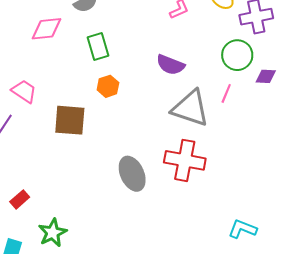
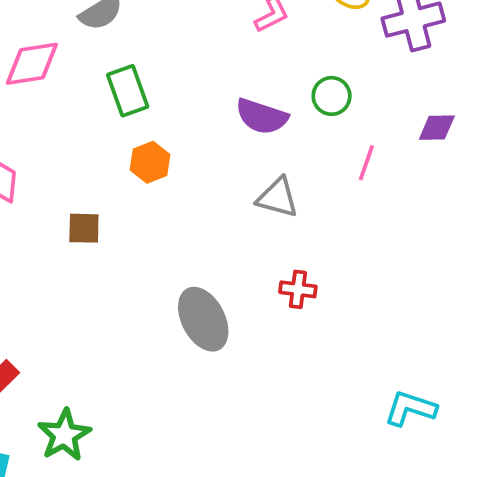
green circle: (237, 55) -> (332, 96), moved, size x0.7
gray triangle: (191, 108) -> (278, 198), moved, size x0.6
brown square: (70, 120) -> (84, 228), size x0.6
red cross: (185, 160) -> (298, 289), size x0.5

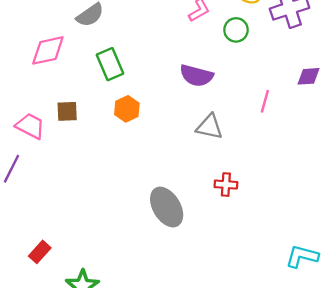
green circle: (332, 96) -> (236, 30), moved
brown square: (84, 228) -> (67, 111), moved

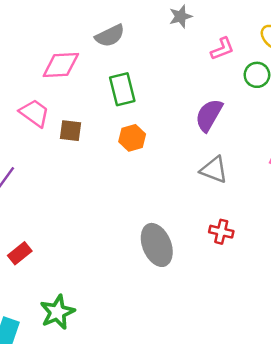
purple semicircle: (196, 76) -> (209, 115), turned 96
pink trapezoid: (30, 126) -> (34, 113), moved
red rectangle: (40, 252) -> (20, 253), moved

